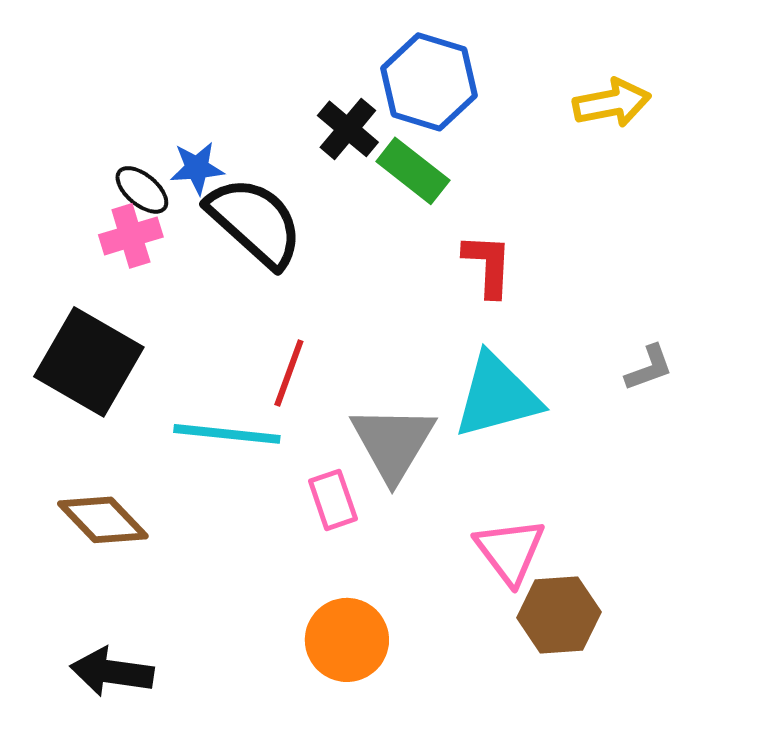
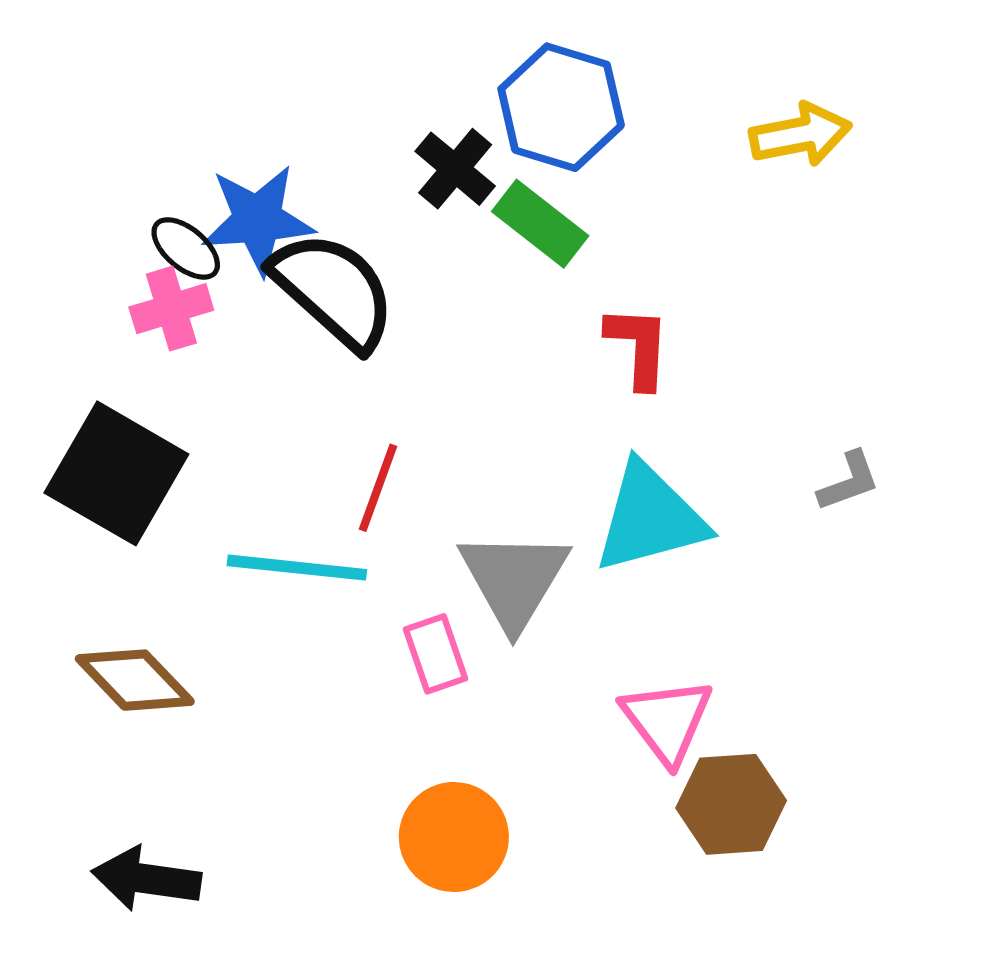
blue star: (197, 168) -> (258, 220), size x1.6

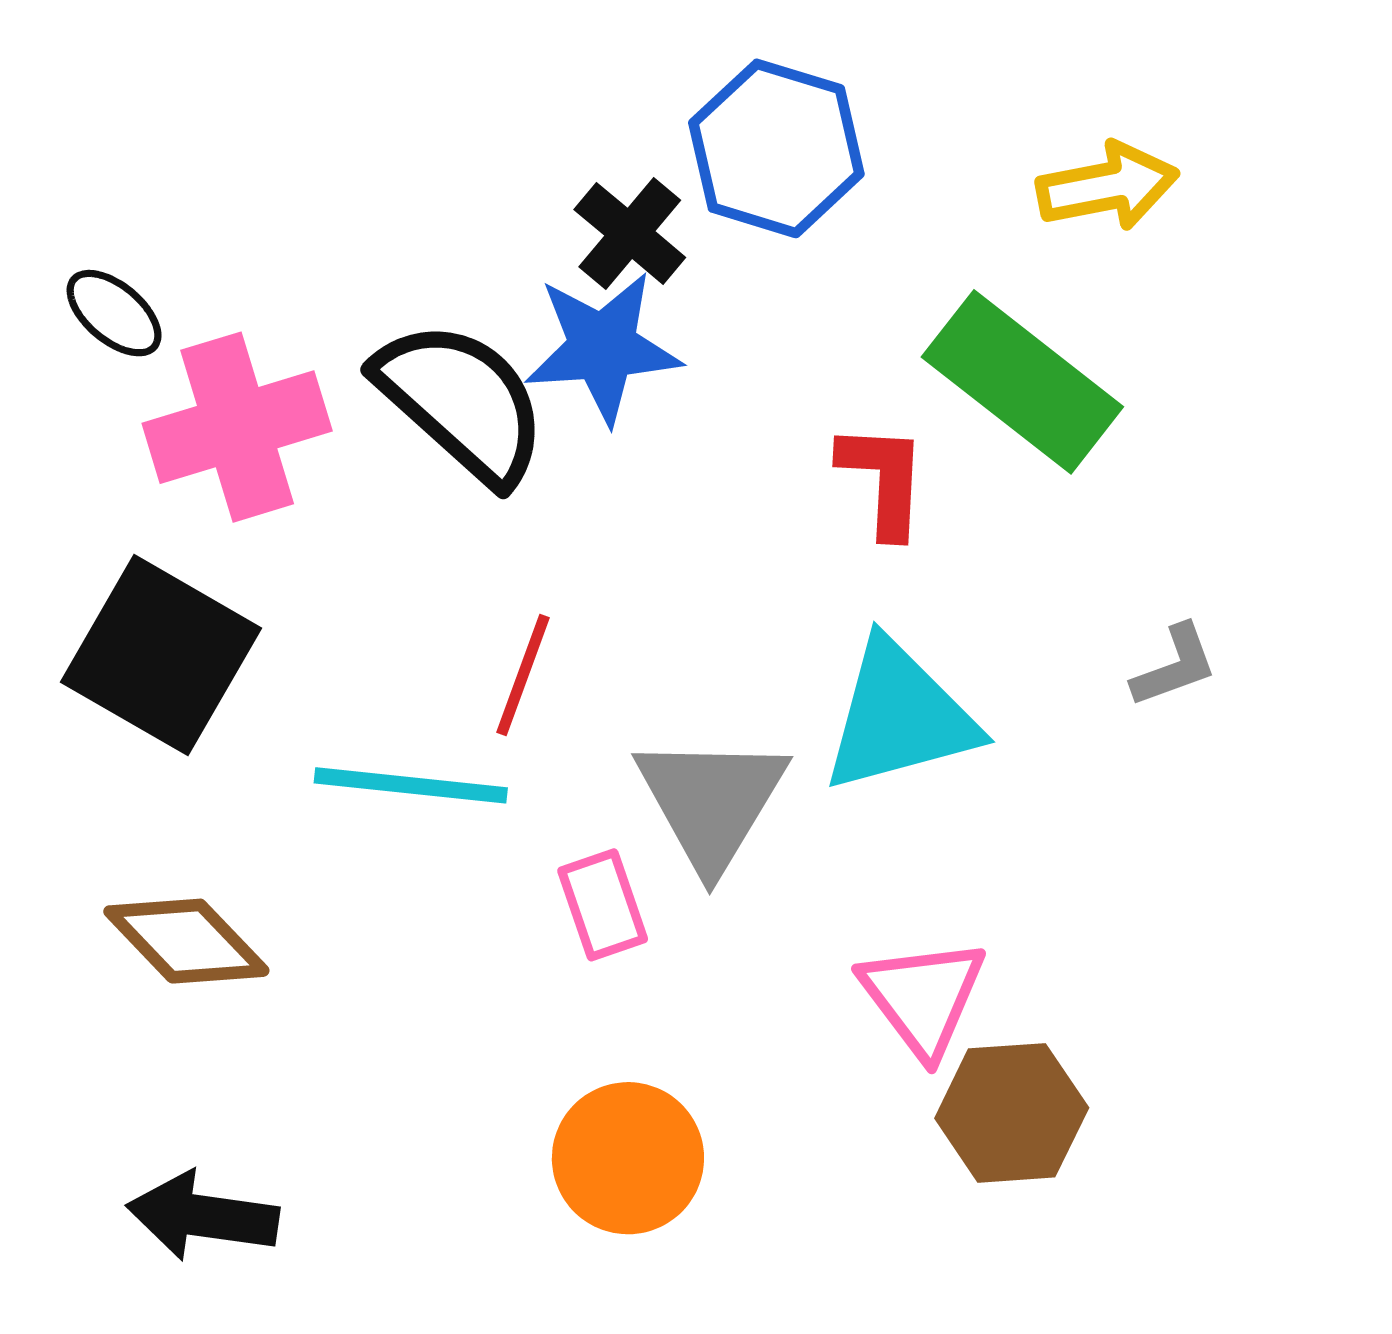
blue star: (258, 220) -> (603, 347), moved
green rectangle: (540, 224) -> (1022, 382), moved, size x1.5
black ellipse: (186, 248) -> (114, 313), moved
pink cross: (171, 309) -> (237, 427), size x1.6

